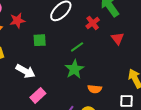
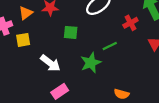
green star: (74, 69) -> (91, 63), moved

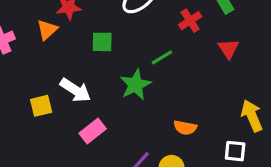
orange triangle: (26, 13) -> (47, 30), moved
yellow square: (23, 40) -> (41, 106), moved

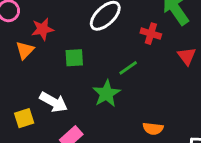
red cross: (190, 21) -> (151, 34), turned -36

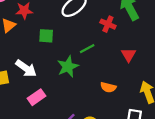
red triangle: (187, 56) -> (128, 55), moved
orange semicircle: (153, 129) -> (108, 87), moved

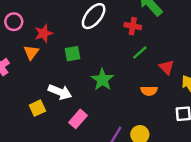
green line: (87, 49) -> (140, 53), moved
red triangle: (128, 55) -> (167, 67), moved

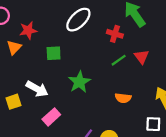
red triangle: (167, 67) -> (142, 57), moved

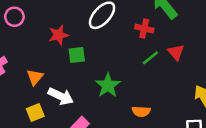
red star: (28, 30) -> (59, 35), moved
orange triangle: (14, 47) -> (35, 77), moved
orange semicircle: (123, 98) -> (141, 111), moved

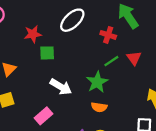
green star: (108, 85) -> (97, 82), moved
white arrow: (61, 96) -> (61, 87), moved

